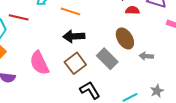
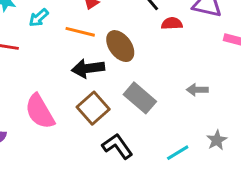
brown ellipse: (125, 38) -> (120, 46), moved

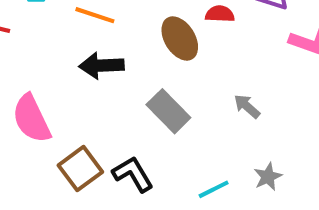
brown ellipse: (120, 46) -> (180, 38), moved
gray arrow: (197, 90) -> (247, 106), turned 36
brown square: (93, 108) -> (80, 169), moved

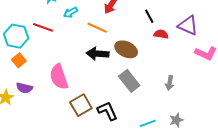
brown ellipse: (180, 38) -> (126, 49), moved, turned -40
gray arrow: (247, 106) -> (170, 83), turned -128

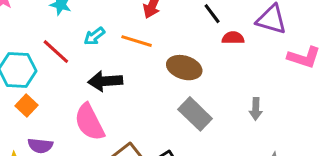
cyan arrow: (71, 12) -> (94, 36), moved
red line: (43, 27) -> (56, 52), turned 30
black arrow: (98, 54) -> (105, 81), moved

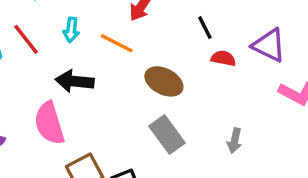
cyan arrow: (94, 36) -> (71, 30), turned -55

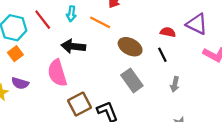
black line: (205, 28) -> (162, 55), moved

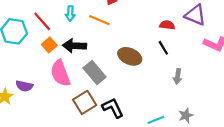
brown ellipse: (130, 47) -> (130, 56), moved
orange square: (15, 54) -> (49, 45), moved
gray rectangle: (132, 80) -> (94, 72), moved

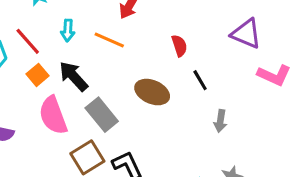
red semicircle: (167, 25) -> (179, 46), moved, turned 64
black arrow: (74, 46) -> (73, 76), turned 45

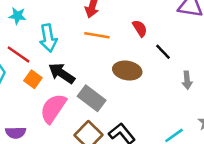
cyan arrow: (68, 30) -> (48, 38), size x1.5
orange line: (109, 40) -> (97, 35), moved
pink semicircle: (53, 115) -> (53, 108), turned 68

